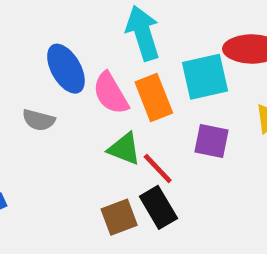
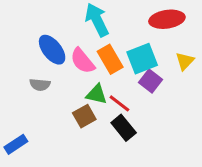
cyan square: (205, 77) -> (142, 59), moved
purple square: (211, 141) -> (150, 81), turned 35
brown square: (119, 217) -> (84, 116), moved

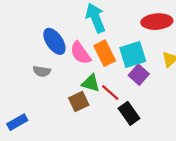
black rectangle: (124, 128) -> (129, 113), moved

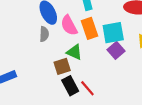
gray semicircle: (42, 71) -> (44, 34), moved, turned -104
red line: (110, 92) -> (87, 88), moved
black rectangle: (129, 113) -> (70, 86), moved

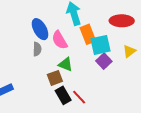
orange rectangle: (90, 28) -> (88, 34), moved

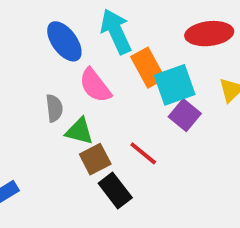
blue ellipse: (40, 29) -> (64, 41), moved
green triangle: (66, 64) -> (79, 131), moved
red line: (79, 97) -> (143, 153), moved

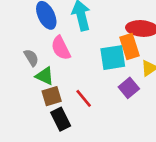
orange rectangle: (148, 68) -> (129, 47), moved
gray semicircle: (54, 108) -> (31, 58), turned -36
purple square: (185, 115) -> (129, 88), moved

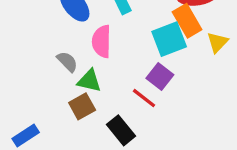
pink semicircle: (61, 48) -> (102, 41), turned 40
purple square: (129, 88) -> (160, 77), moved
brown square: (52, 96) -> (82, 106), moved

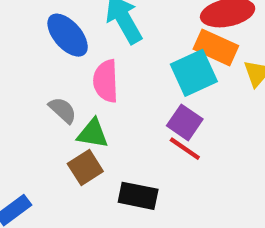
orange rectangle: (187, 21) -> (216, 47), turned -32
red line: (144, 98) -> (185, 149), moved
black rectangle: (121, 130) -> (138, 196), turned -36

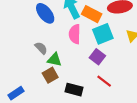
orange rectangle: (216, 47) -> (92, 14), moved
pink semicircle: (106, 81) -> (75, 34), moved
red line: (185, 149) -> (104, 81), moved

